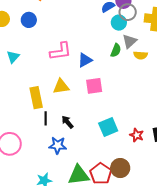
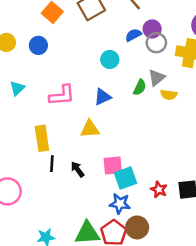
cyan circle: (119, 23) -> (110, 59), moved
pink L-shape: (61, 51) -> (62, 95), moved
yellow triangle: (61, 86) -> (90, 129), moved
pink square: (94, 86) -> (113, 165), moved
blue star: (58, 145) -> (120, 204), moved

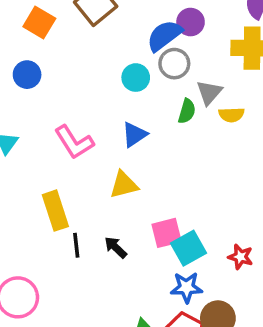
blue semicircle: (133, 35) -> (164, 35), size x1.5
gray circle: (156, 43) -> (174, 64), moved
pink L-shape: (62, 95) -> (74, 142), turned 72

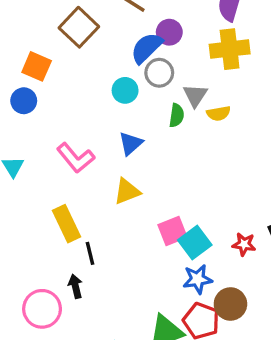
orange square: (39, 23) -> (37, 66), moved
black arrow: (116, 247) -> (75, 286), moved, turned 40

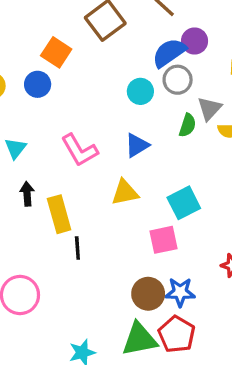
cyan square: (195, 242) -> (184, 203), moved
black arrow: (75, 286) -> (27, 194), moved
brown circle: (230, 304) -> (148, 294), moved

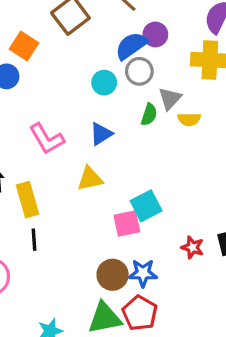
cyan square: (184, 203) -> (146, 206), moved
black line: (77, 248) -> (34, 240), moved

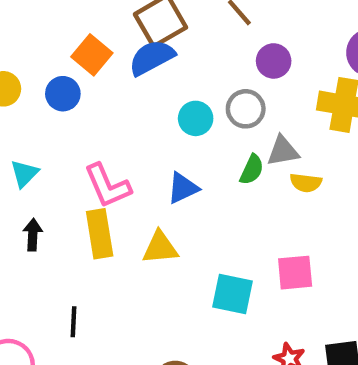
blue semicircle: (131, 46) -> (152, 58), moved
gray triangle: (170, 99) -> (283, 151), turned 30
yellow rectangle: (28, 200) -> (100, 234), moved
cyan square: (146, 206) -> (232, 294), turned 32
pink square: (127, 223) -> (295, 273), moved

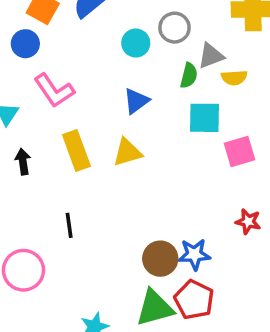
pink L-shape: (107, 186) -> (54, 91), moved
cyan square: (232, 294) -> (205, 118), moved

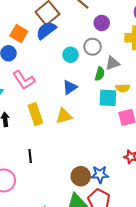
yellow semicircle: (234, 78) -> (123, 88), moved

